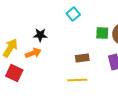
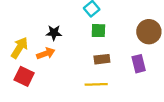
green square: (102, 33) -> (98, 31), moved

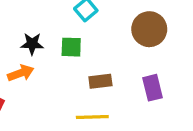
green square: (98, 31) -> (71, 47), moved
brown circle: (149, 32) -> (149, 29), moved

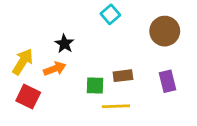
black star: (32, 44) -> (64, 44), turned 30
green square: (71, 47) -> (95, 85), moved

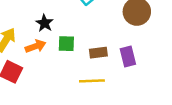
purple rectangle: (168, 81) -> (128, 56), moved
green square: (95, 85) -> (66, 44), moved

